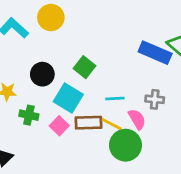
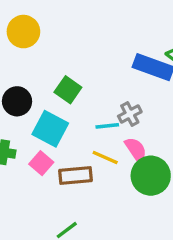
gray cross: (155, 99) -> (130, 114), moved, turned -30
brown rectangle: (88, 123) -> (75, 176), moved
green circle: (125, 145) -> (151, 176), moved

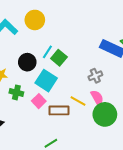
cyan line: (107, 126) -> (47, 52), moved, turned -56

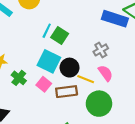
black circle: (27, 62) -> (70, 68), moved
green cross: (16, 92) -> (19, 78), turned 32
green circle: (105, 114) -> (99, 104), moved

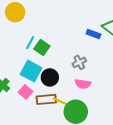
blue rectangle: (115, 19) -> (93, 34), size x0.6
pink semicircle: (105, 73) -> (83, 84), turned 133
yellow line: (86, 79) -> (60, 101), moved

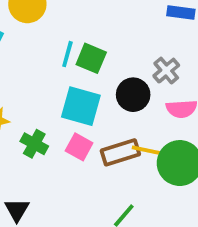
black circle: (50, 77) -> (133, 95), moved

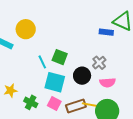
cyan line: (67, 54) -> (42, 62), moved, turned -40

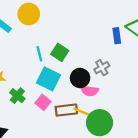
blue rectangle: (106, 32) -> (117, 36), turned 64
pink semicircle: (107, 83) -> (90, 91), moved

